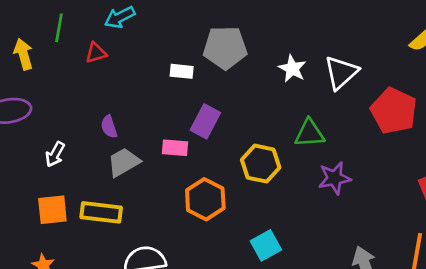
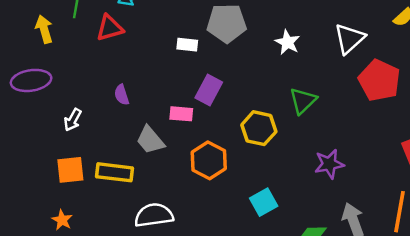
red triangle: (96, 53) -> (110, 28), size x1.4
white triangle: (341, 73) -> (349, 39), moved
green triangle: (309, 133) -> (303, 101), turned -40
gray trapezoid: (124, 162) -> (150, 140), moved, turned -100
purple star: (335, 178) -> (329, 164), moved

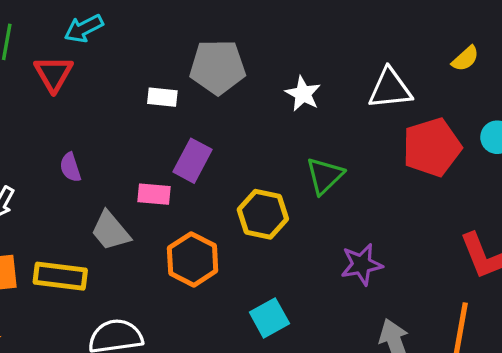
red triangle: (110, 28) -> (54, 74), turned -44
white triangle: (349, 39) -> (390, 89), turned 36
red pentagon: (379, 80) -> (432, 147), turned 30

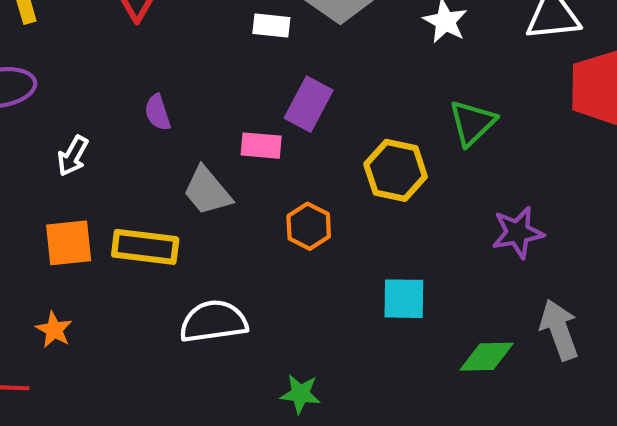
orange hexagon: (193, 259) -> (309, 226), size x0.7
cyan square: (269, 318) -> (404, 299), turned 30

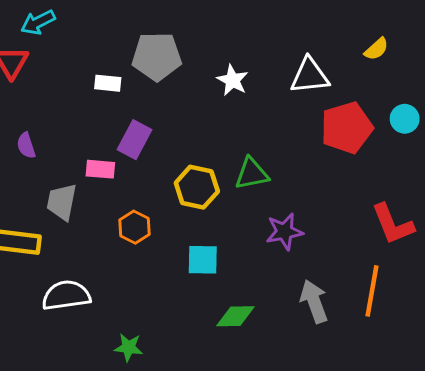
green triangle: (472, 123) -> (252, 174), moved, turned 33
gray trapezoid: (207, 191) -> (62, 202), turned 51
cyan square: (404, 299) -> (203, 260), moved
green diamond: (487, 357) -> (235, 316), moved

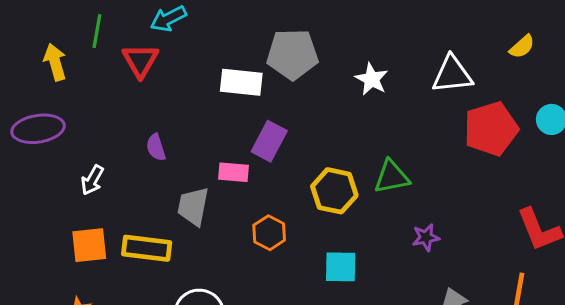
white rectangle: (108, 83) -> (241, 82), size x1.5
purple star: (284, 232) -> (426, 237), size x0.7

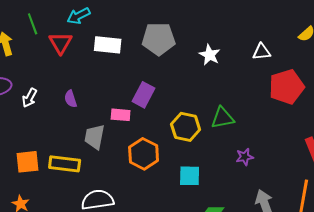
green line: (97, 31) -> (33, 24), turned -30
white triangle: (452, 74) -> (262, 52), size x0.7
white rectangle: (241, 82) -> (108, 45), moved
white arrow: (92, 180) -> (30, 98), moved
orange hexagon: (269, 233) -> (144, 154), size x1.4

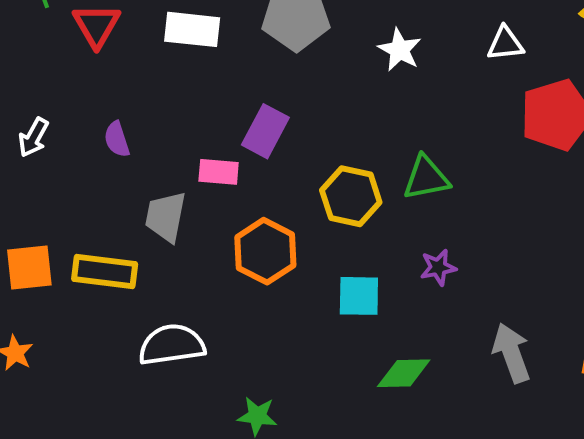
purple star: (245, 157) -> (438, 267), moved

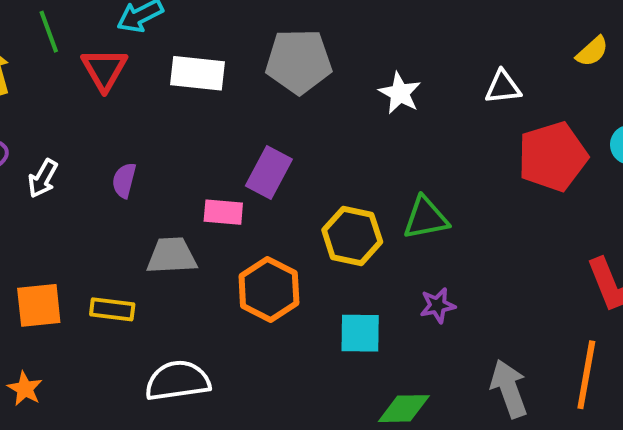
purple semicircle: (117, 139) -> (124, 180), turned 32
gray trapezoid: (166, 217) -> (172, 256), turned 76
yellow rectangle: (105, 272) -> (112, 309), size x0.7

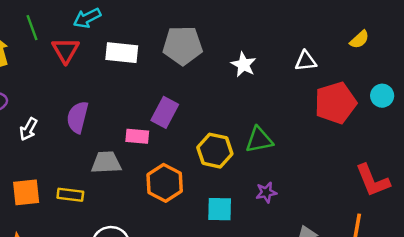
white arrow: (43, 178) -> (29, 129), moved
purple semicircle: (124, 180) -> (77, 117), size x1.5

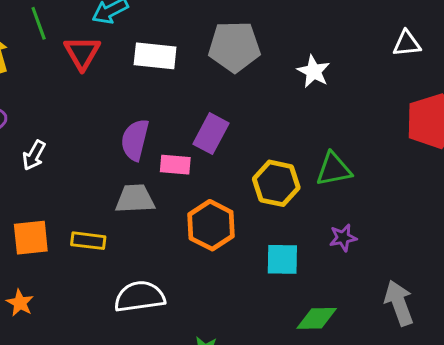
white triangle: (306, 61) -> (407, 43), moved
purple semicircle: (77, 117) -> (135, 140), moved

